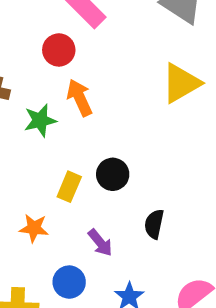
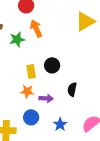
yellow rectangle: (69, 187) -> (31, 71), turned -32
orange star: (34, 228) -> (27, 91), moved
purple arrow: (100, 243) -> (46, 98), turned -48

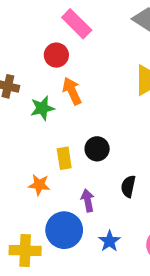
orange star: (27, 91) -> (39, 185), moved
purple arrow: (46, 98) -> (88, 200), turned -104
blue circle: (31, 117) -> (64, 230), size x1.5

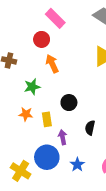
green star: (42, 108) -> (32, 87), moved
yellow rectangle: (64, 158) -> (47, 119), moved
orange star: (39, 185) -> (26, 114), moved
yellow cross: (25, 250) -> (21, 171), turned 30

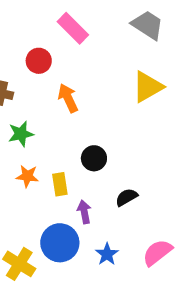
red circle: (42, 39) -> (39, 61), moved
green star: (32, 87) -> (21, 134), moved
black semicircle: (90, 128) -> (126, 197), turned 48

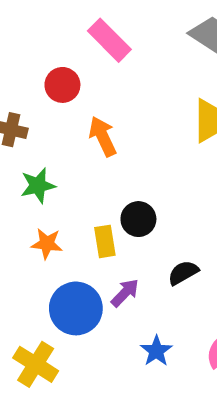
yellow rectangle: (60, 184) -> (105, 241), moved
purple arrow: (84, 212) -> (125, 293), turned 55
blue circle: (60, 243) -> (76, 308), moved

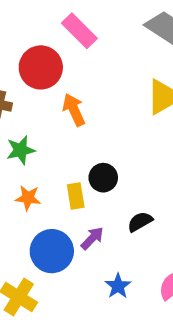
red circle: (62, 85) -> (41, 67), size x1.5

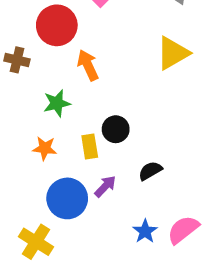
green star: (21, 150) -> (57, 103), moved
blue star: (118, 286) -> (145, 231), moved

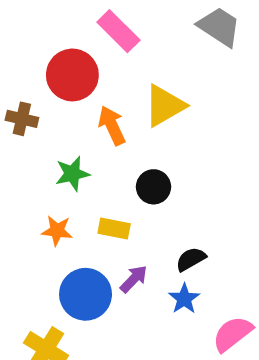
yellow triangle: (173, 53) -> (164, 106), moved
black circle: (116, 129) -> (154, 187), moved
yellow rectangle: (90, 147) -> (114, 228), turned -70
blue star: (145, 231) -> (184, 299), moved

